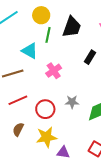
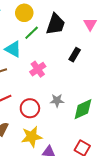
green line: (48, 35) -> (32, 33), turned 35

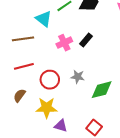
black rectangle: (75, 55) -> (86, 40), moved

